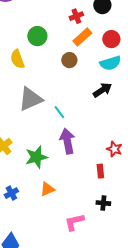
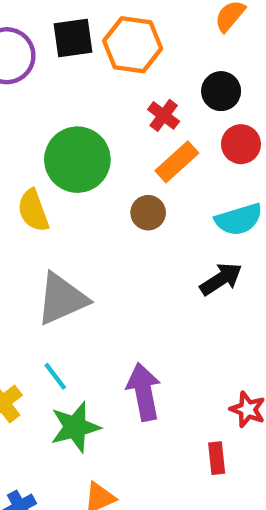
red cross: (76, 16) -> (164, 115), turned -32
green circle: (37, 36) -> (77, 160), size x1.5
red circle: (111, 39) -> (241, 144), moved
cyan line: (59, 112) -> (55, 376), moved

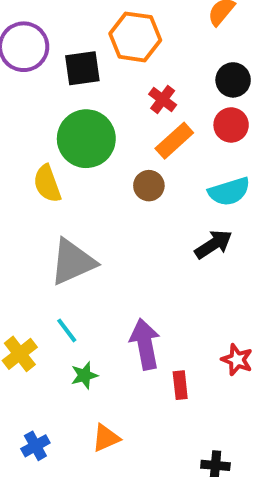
black square: (73, 38) -> (82, 68), moved
black circle: (221, 91) -> (233, 80), moved
green star: (75, 427) -> (84, 375), size x0.6
red rectangle: (217, 458) -> (180, 385), moved

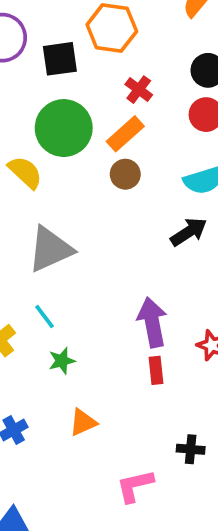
orange rectangle: (174, 141) -> (125, 134), moved
yellow semicircle: (47, 184) -> (25, 172), turned 153
purple arrow: (145, 344) -> (152, 322), moved

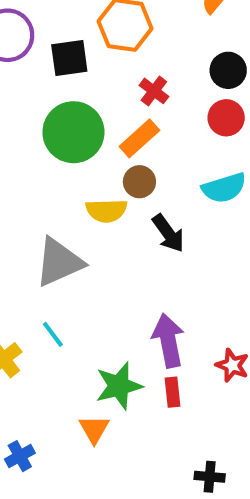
yellow semicircle: (25, 172) -> (106, 211), moved, turned 135
black arrow: (189, 232) -> (168, 233), moved, turned 87
green star: (62, 361) -> (119, 386), moved, size x1.6
orange triangle: (83, 422) -> (94, 429), moved, turned -36

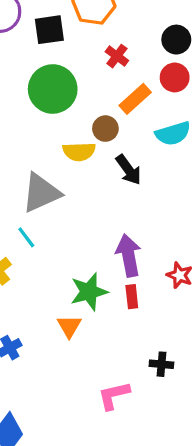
orange rectangle: (139, 138) -> (135, 99), moved
cyan line: (53, 334) -> (26, 237), moved

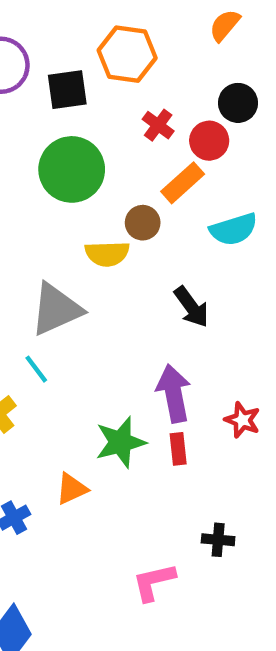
red circle: (175, 77) -> (209, 141), moved
black arrow: (128, 170) -> (191, 307), moved
orange triangle: (69, 326) -> (72, 489), moved, turned 35

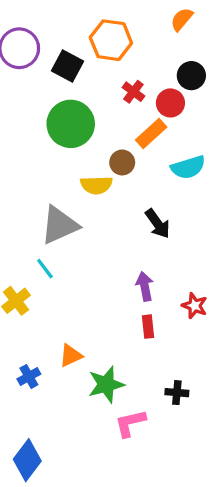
black square: (67, 90) -> (67, 66), turned 36
purple arrow: (174, 393) -> (145, 286), size x0.7
green star: (120, 442) -> (106, 384), moved

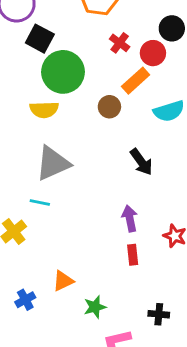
black square: (67, 66) -> (40, 39), moved
yellow semicircle: (96, 185) -> (44, 110), moved
cyan line: (45, 269) -> (40, 203), turned -42
green star: (106, 384) -> (95, 307), size x0.7

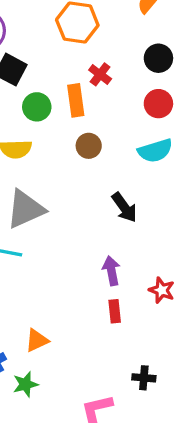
red circle: (153, 53) -> (158, 104), moved
green circle: (63, 72) -> (37, 107), size x0.6
orange rectangle: (136, 81) -> (76, 100), moved, turned -56
green star: (95, 307) -> (25, 384), moved

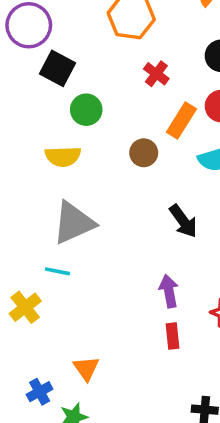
orange rectangle: (76, 100) -> (181, 120), moved, turned 40
orange triangle: (37, 340) -> (86, 368), turned -40

